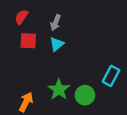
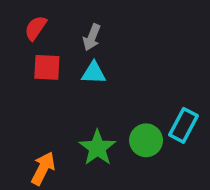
cyan triangle: (57, 44) -> (94, 73), turned 42
green circle: (85, 95) -> (146, 140), moved

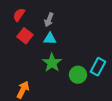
red square: (47, 67) -> (25, 36), turned 35
green star: (97, 148) -> (52, 63), moved

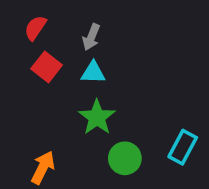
cyan rectangle: (98, 67) -> (183, 147), moved
green circle: (78, 75) -> (125, 158), moved

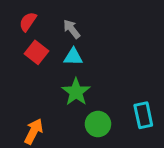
gray arrow: (91, 37) -> (72, 29), turned 120
cyan rectangle: (183, 147) -> (143, 115), turned -40

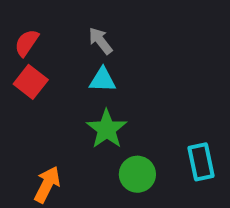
red semicircle: (28, 22) -> (27, 43), moved
red square: (37, 52) -> (31, 82), moved

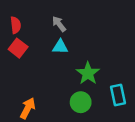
red semicircle: (27, 43) -> (16, 25), turned 140
green star: (107, 129) -> (88, 73), moved

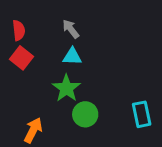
green star: (88, 73) -> (66, 88), moved
green circle: (81, 102) -> (85, 114), moved

